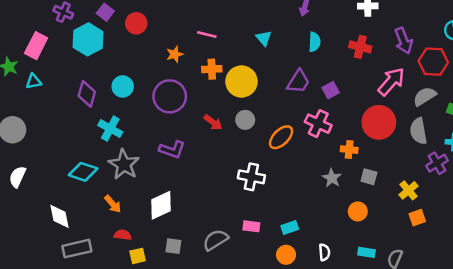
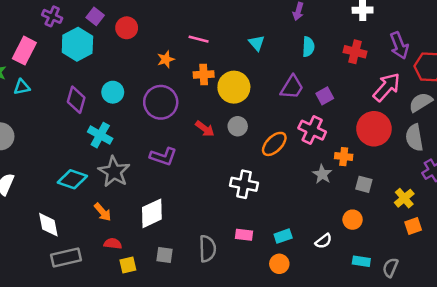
gray star: (332, 178) -> (322, 174), moved
gray semicircle: (215, 240) -> (207, 249), turned 120
white semicircle: (324, 252) -> (323, 241), moved, turned 56

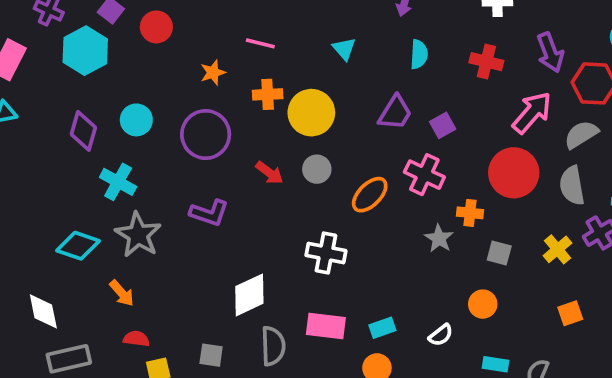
yellow cross: (404, 198) -> (557, 249), moved
white diamond: (152, 213) -> (249, 295), moved
pink rectangle: (244, 235) -> (326, 326), size x1.5

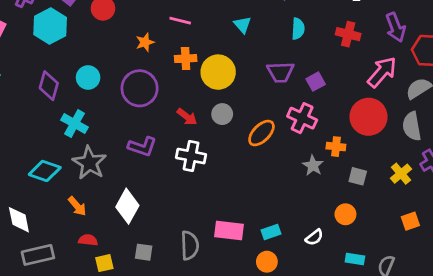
purple trapezoid: (395, 113) -> (280, 72), turned 56
white cross: (326, 253) -> (191, 156), moved
white diamond: (249, 295) -> (127, 206), moved, turned -36

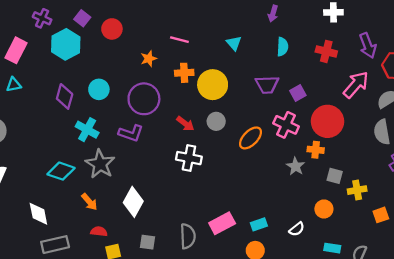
red circle: (368, 117) -> (327, 121), moved
purple L-shape: (142, 147) -> (131, 133), moved
yellow cross: (401, 174) -> (357, 190), moved, turned 30
pink rectangle: (229, 231) -> (222, 223), turned -35

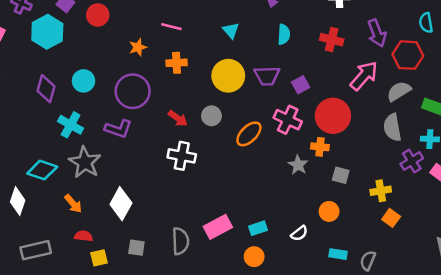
yellow circle: (213, 85) -> (228, 76), moved
yellow cross: (357, 190) -> (381, 191), moved
white diamond: (38, 214) -> (18, 201), moved, turned 30
orange square: (381, 215) -> (391, 218), turned -35

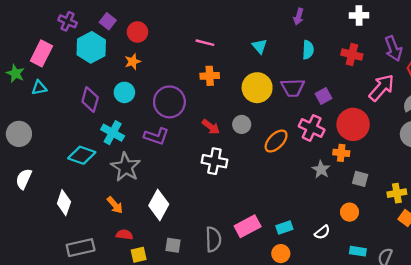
orange star: (138, 47) -> (133, 62), moved
cyan diamond: (42, 170) -> (82, 155), moved

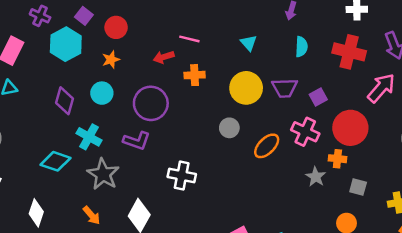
red cross: (352, 55) -> (349, 52), size x1.4
red arrow: (211, 127) -> (164, 57), moved, turned 126
white cross: (214, 161) -> (182, 175), moved

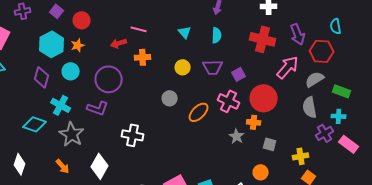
purple cross: (40, 16) -> (23, 11), turned -35
cyan hexagon: (66, 44) -> (52, 44), moved
cyan semicircle: (301, 47) -> (217, 35), moved
yellow circle: (246, 88) -> (183, 67), size x0.6

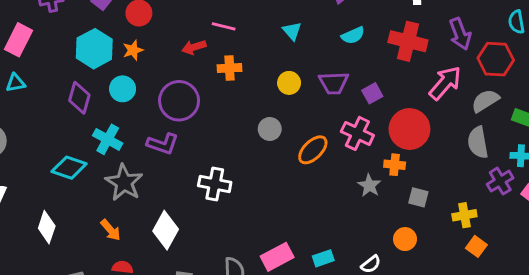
cyan semicircle: (217, 35) -> (353, 35), moved, turned 63

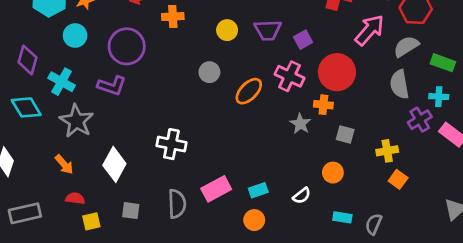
purple diamond: (79, 98) -> (28, 60), moved
cyan diamond: (69, 168) -> (26, 107), turned 40
white cross: (215, 184) -> (171, 144), moved

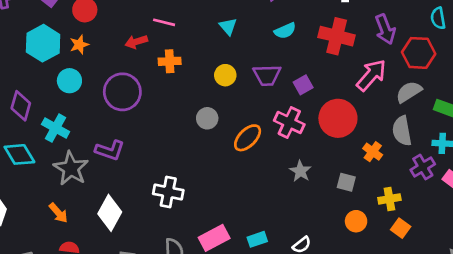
purple L-shape: (112, 86) -> (110, 150), moved
orange cross: (323, 105) -> (373, 152), moved, turned 30
orange circle: (333, 173) -> (356, 221), moved

